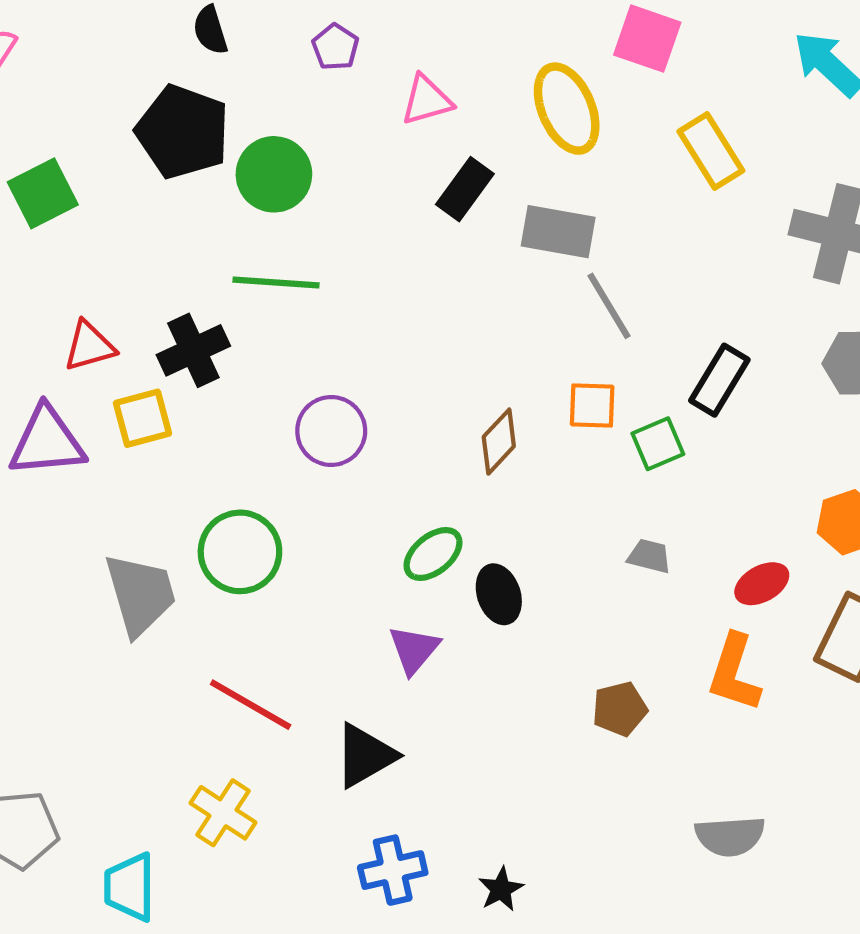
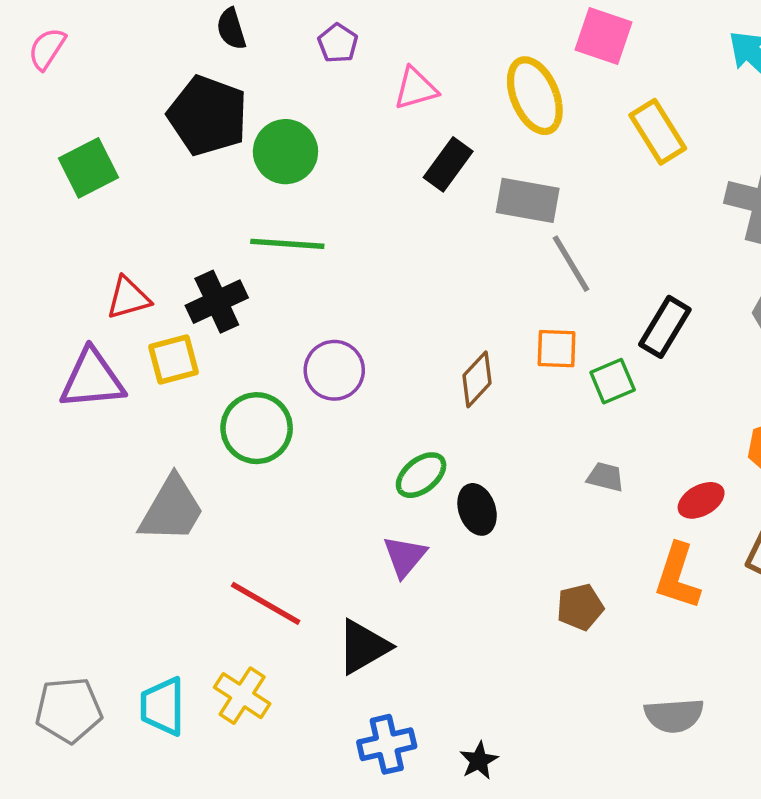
green circle: (240, 552) -> (257, 428), moved
gray trapezoid: (140, 594) -> (172, 509), turned 46
cyan trapezoid: (130, 887) -> (163, 706), moved

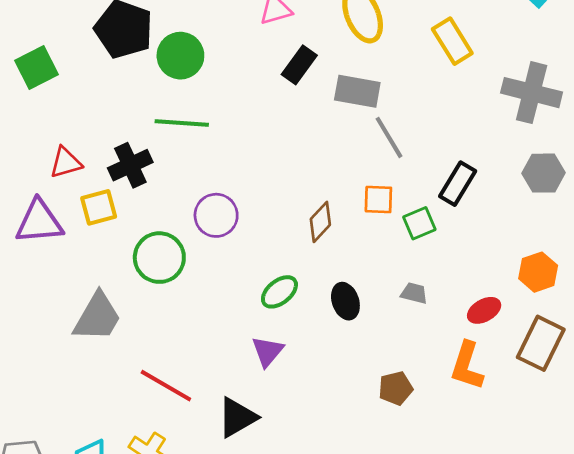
black ellipse: (477, 509) -> (345, 301), moved

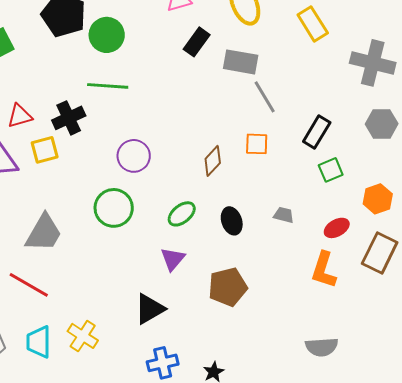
green square: (419, 223) -> (331, 170), moved
green circle: (159, 258) -> (114, 208), moved
red line: (166, 386) -> (29, 285), moved
brown pentagon: (396, 388) -> (228, 287), moved, size x1.5

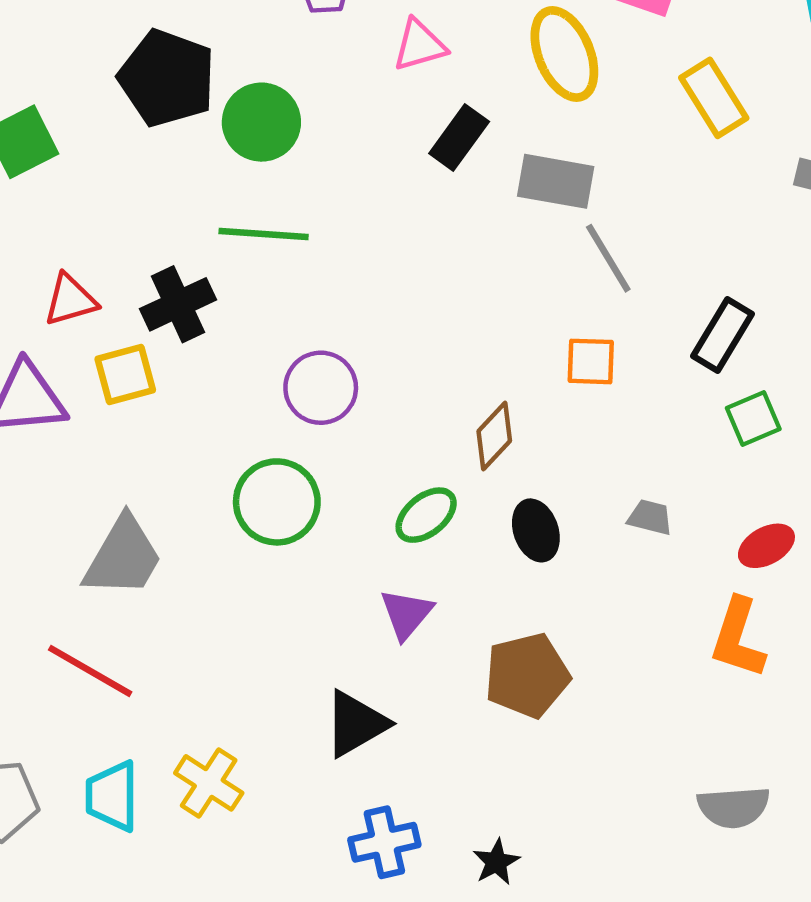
brown diamond: (213, 161) -> (494, 436), moved

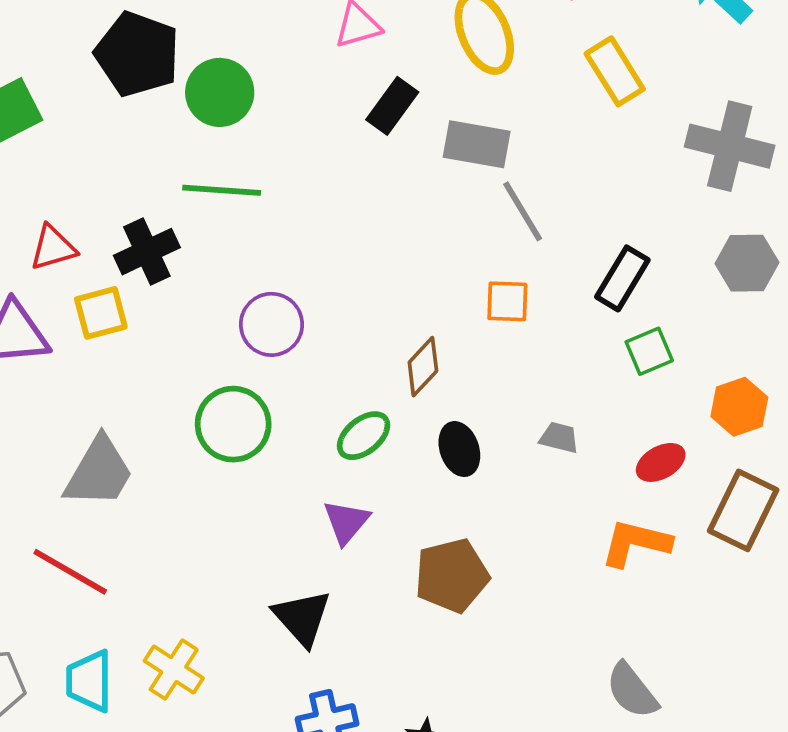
orange L-shape: (738, 638) -> (636, 543), turned 86
black triangle: (356, 724) -> (302, 618), turned -42
gray semicircle: (733, 807) -> (632, 691), turned 56

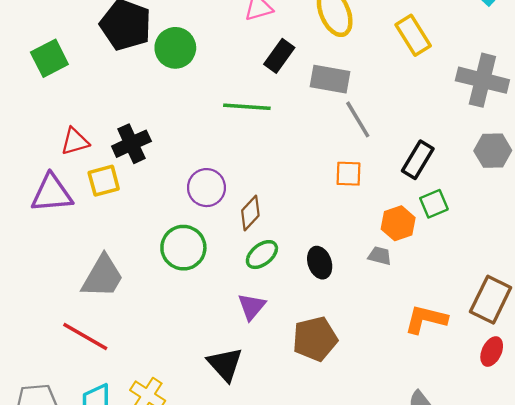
green line: (222, 190) -> (247, 107), moved
brown diamond: (423, 367) -> (250, 213), moved
orange hexagon: (739, 407) -> (398, 223), moved
red ellipse: (661, 462) -> (492, 352), moved, turned -36

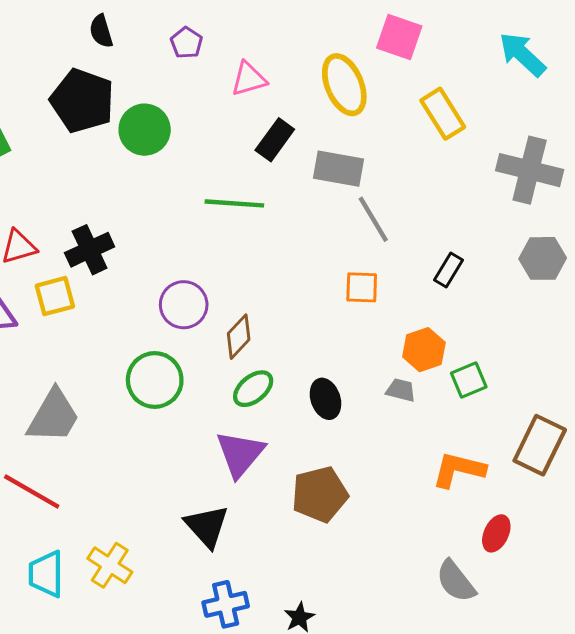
black rectangle: (418, 160) -> (449, 270), size x0.7
green square: (434, 204) -> (469, 380), moved
purple triangle: (252, 306) -> (240, 454), size x1.4
red ellipse: (492, 352) -> (496, 533), moved

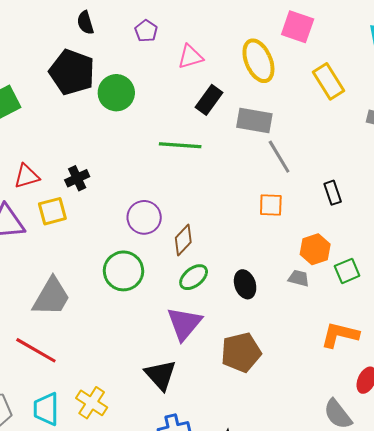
black cross: (90, 250) -> (77, 178), size x0.7
black rectangle: (449, 270) -> (333, 193), turned -50

